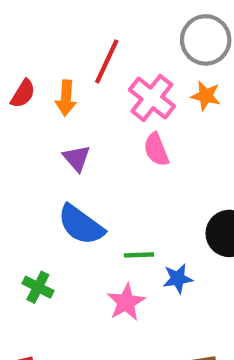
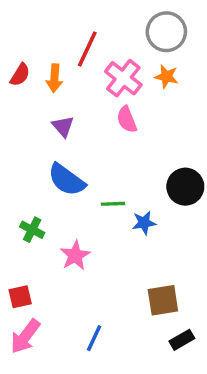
pink star: (126, 302) -> (75, 255), moved

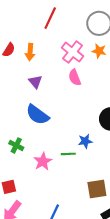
red line: (87, 49) -> (50, 18), moved
green line: (113, 204) -> (68, 154), moved

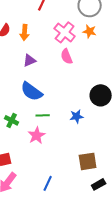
purple triangle: (35, 82) -> (30, 60), turned 48
green line: (68, 154) -> (43, 115), moved

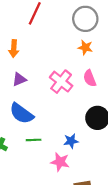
pink cross: (65, 32) -> (61, 82), moved
pink semicircle: (67, 56) -> (90, 78), moved
pink star: (37, 135) -> (60, 162), moved, turned -30

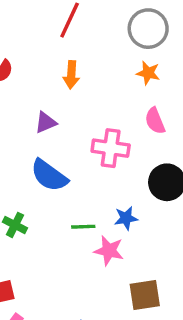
orange arrow: (14, 49) -> (71, 75), moved
pink cross: (61, 82) -> (111, 148), moved, turned -30
green line: (34, 140) -> (83, 227), moved

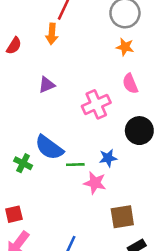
orange arrow: (71, 75) -> (52, 34), moved
pink cross: (111, 148) -> (96, 104), turned -32
blue semicircle: (49, 175) -> (49, 148), moved

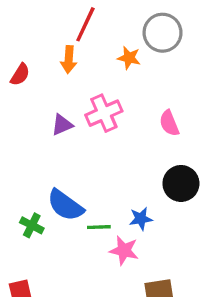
orange star: (125, 47) -> (129, 58), moved
pink cross: (96, 104) -> (104, 113), moved

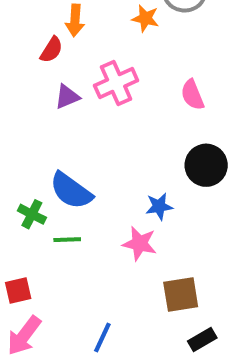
red semicircle: (20, 75) -> (51, 50), moved
green line: (99, 227) -> (67, 240), moved

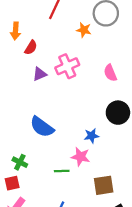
orange arrow: (75, 20) -> (15, 31), moved
green cross: (32, 214) -> (20, 162), moved
green line: (67, 240) -> (62, 171), moved

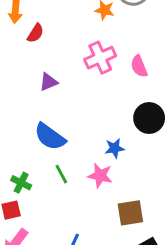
pink cross: (67, 66) -> (100, 58), moved
purple triangle: (40, 74) -> (48, 82), moved
green line: (62, 171) -> (61, 174), moved, turned 64

